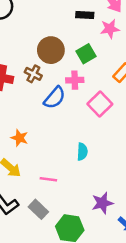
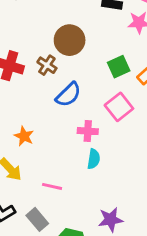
green square: (86, 54) -> (119, 67), moved
pink cross: (75, 80) -> (88, 131), moved

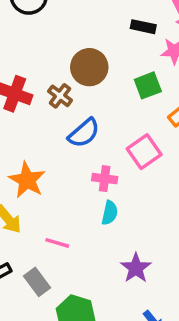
green square: (119, 67) -> (148, 85), moved
orange star: (24, 136) -> (27, 180), size x1.5
purple star: (111, 220) -> (136, 268), moved, turned -30

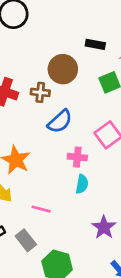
black rectangle: (143, 27) -> (95, 44), moved
brown cross: (60, 96) -> (40, 92), turned -30

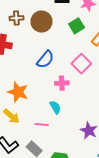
brown cross: (40, 92) -> (16, 18), moved
cyan semicircle: (82, 184) -> (55, 107), moved, turned -32

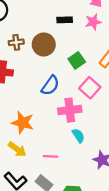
green square: (77, 26) -> (77, 60), moved
pink cross: (62, 83) -> (70, 110), size x1.5
cyan semicircle: (55, 107) -> (78, 136), moved

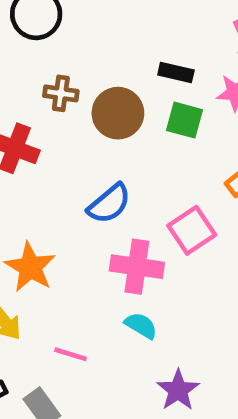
green square: (77, 60) -> (185, 120), moved, turned 35
cyan semicircle: (78, 136) -> (141, 325), turned -40

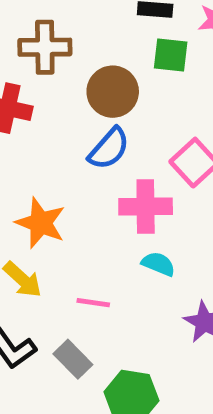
brown cross: (61, 93) -> (45, 47), size x1.5
brown circle: (118, 113) -> (113, 92), moved

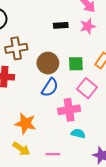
green square: (171, 55) -> (76, 64), moved

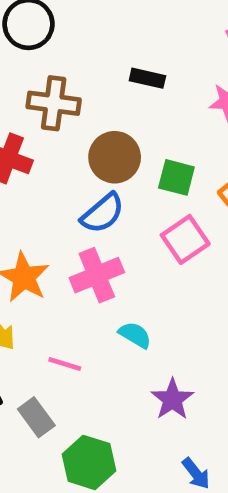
black rectangle: (61, 25) -> (147, 78), moved
pink cross: (69, 110) -> (97, 275), moved, turned -30

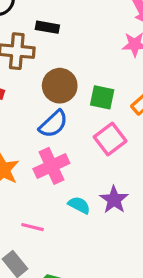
black rectangle: (147, 78) -> (47, 27), moved
purple star: (172, 399) -> (114, 200), moved

